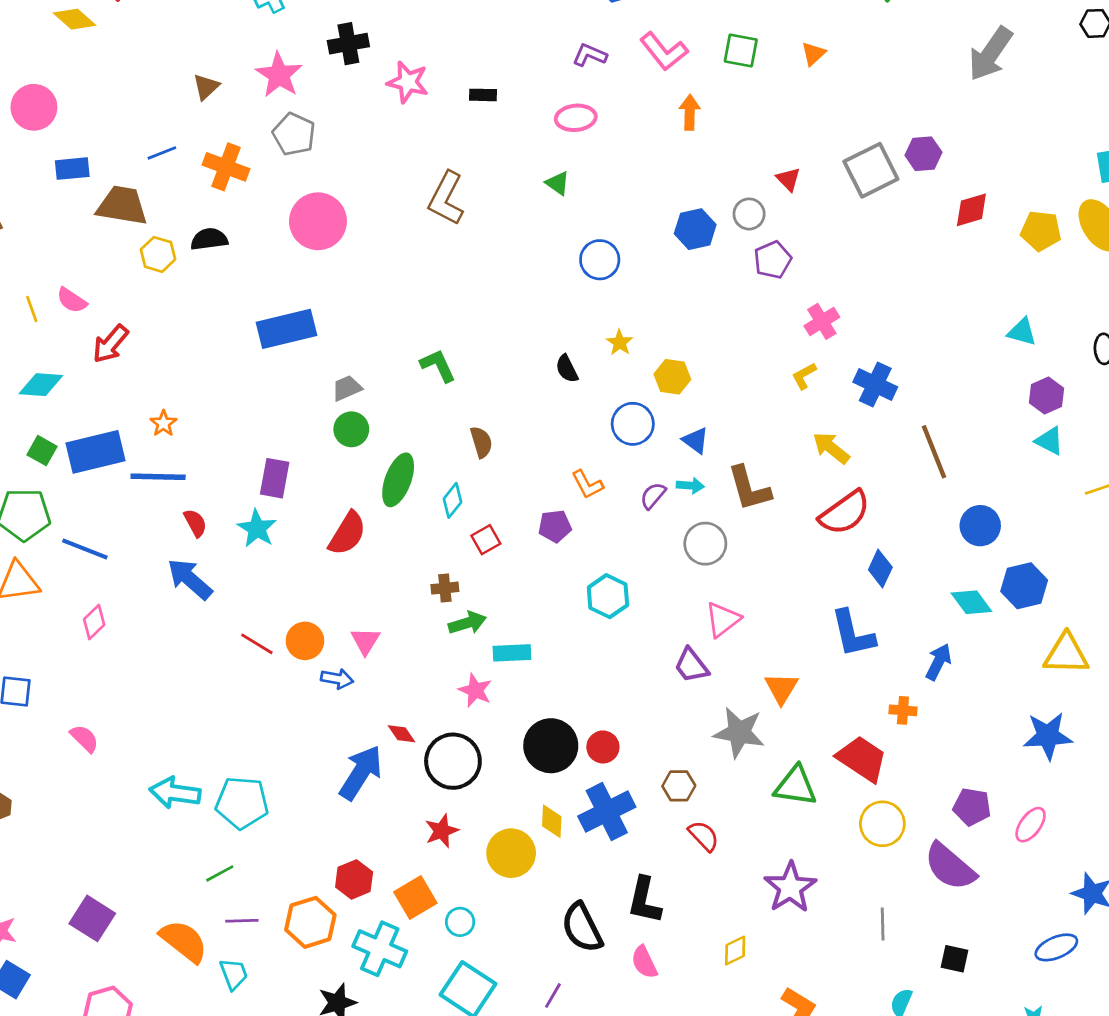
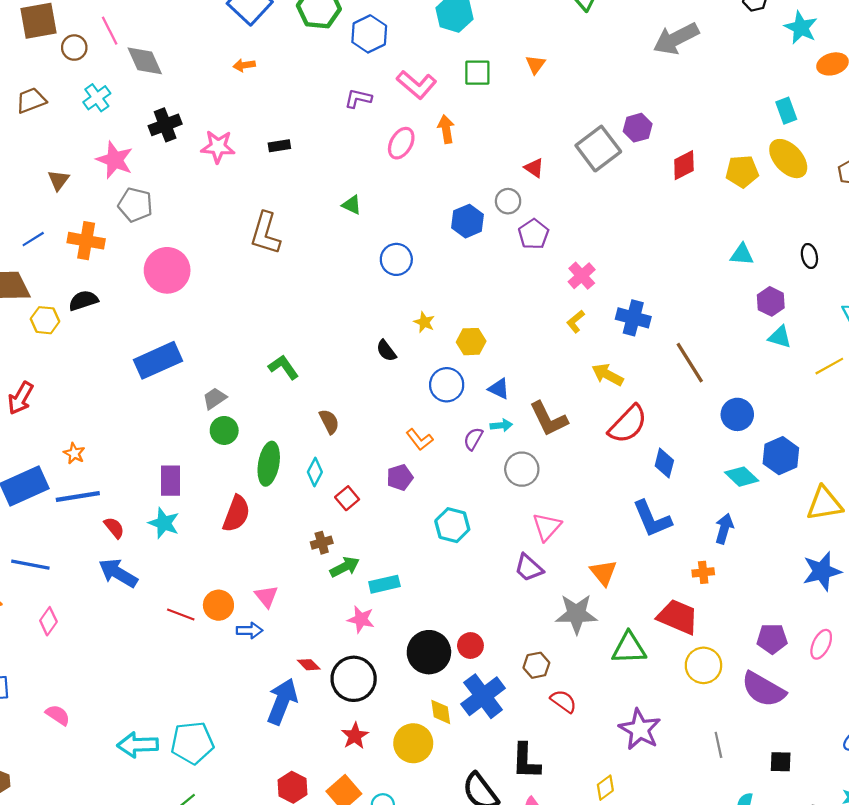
gray arrow: (990, 54) -> (676, 39), turned 39
pink ellipse: (576, 118) -> (401, 143), moved, turned -44

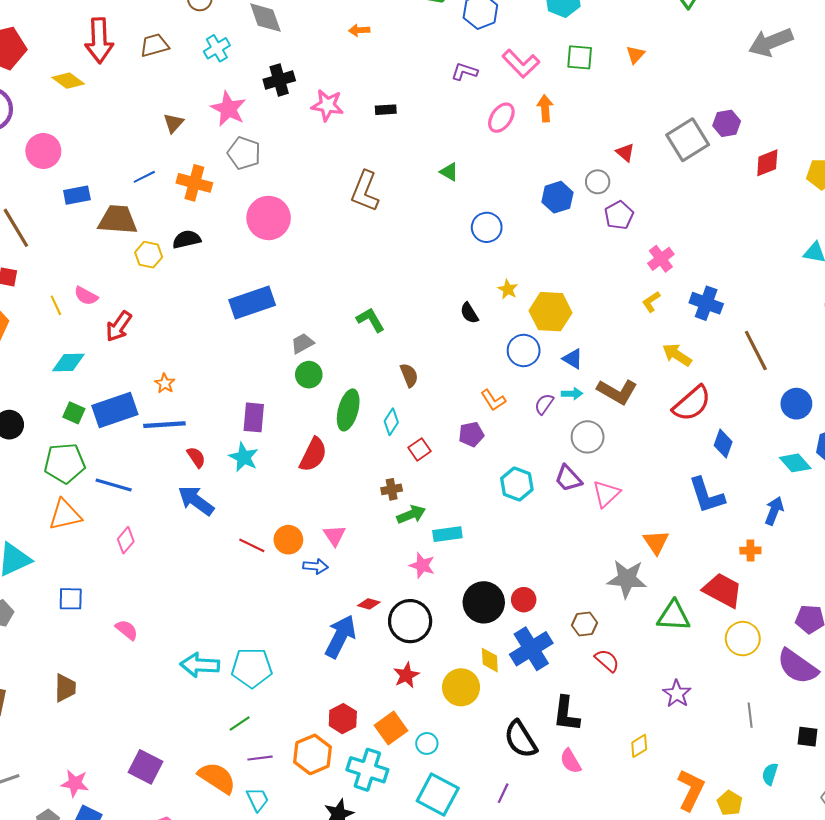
yellow hexagon: (471, 342) -> (550, 312), size x1.5
brown L-shape: (549, 419) -> (617, 392), turned -39
purple trapezoid: (529, 568) -> (568, 478), moved
red diamond: (309, 665) -> (369, 604), turned -35
purple star: (640, 729) -> (677, 694), size x0.7

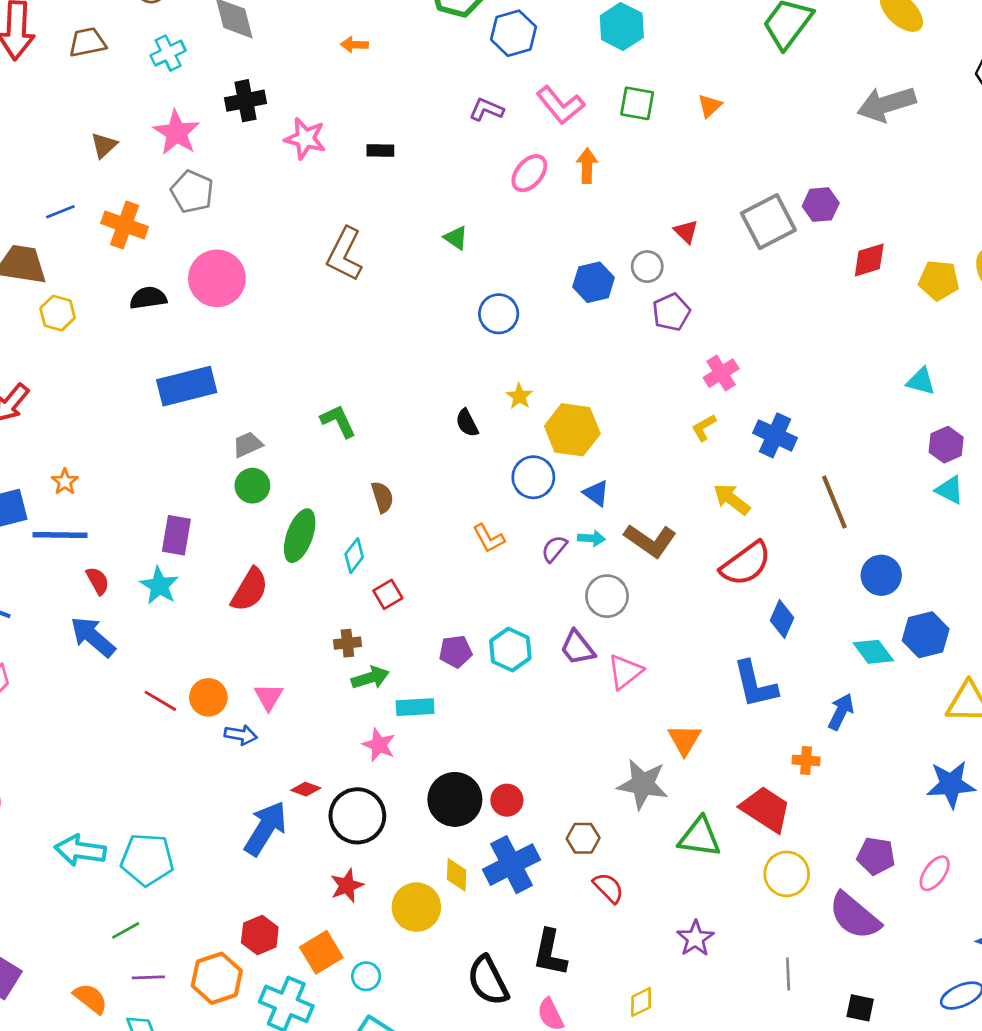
black semicircle: (187, 239) -> (148, 298), moved
purple pentagon: (471, 434) -> (456, 651), moved
orange semicircle: (217, 778) -> (90, 998), size x0.7

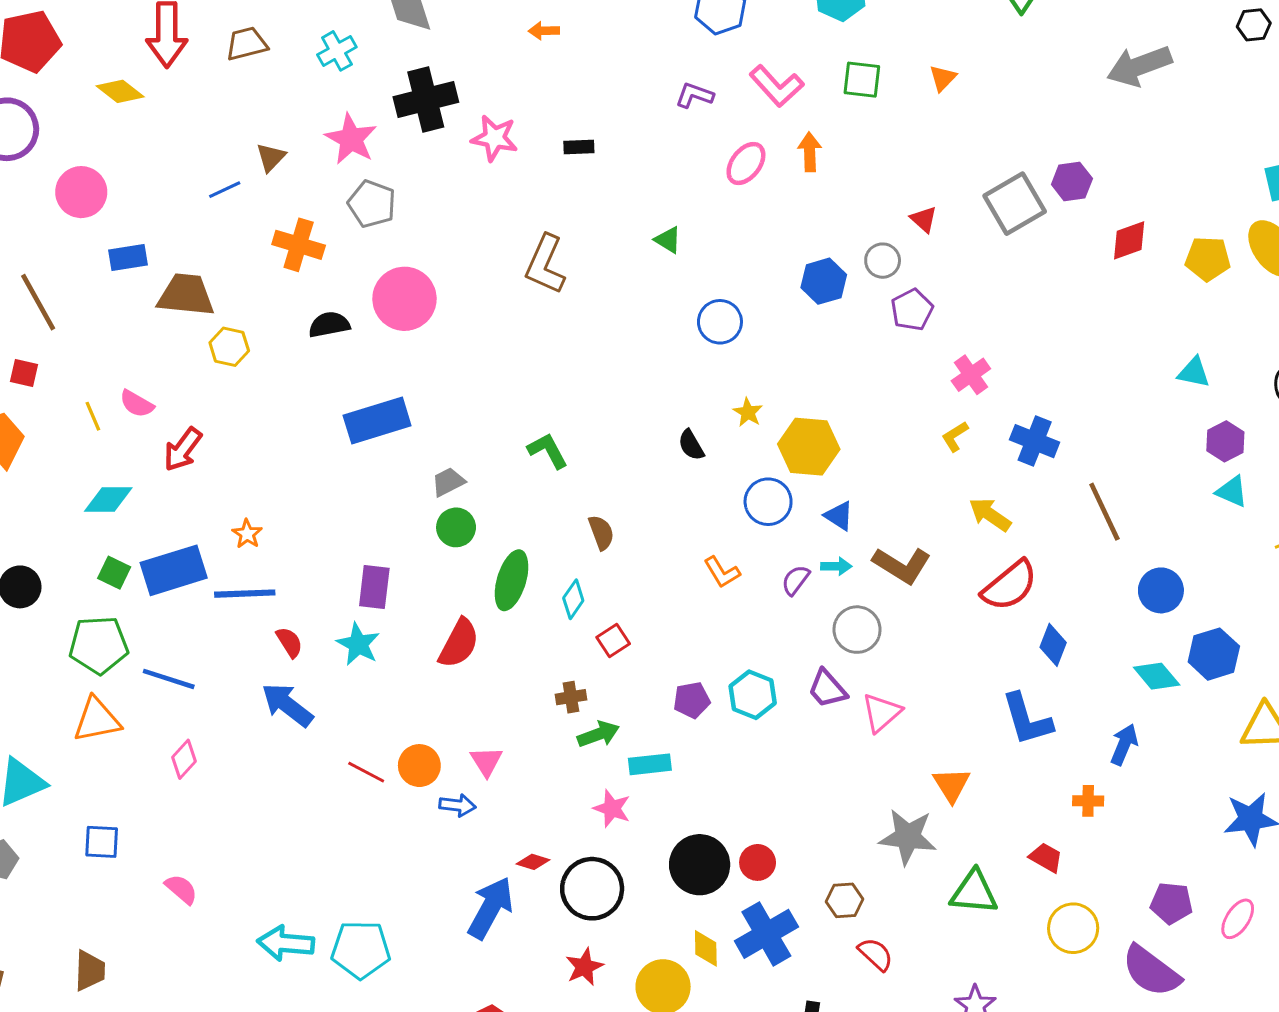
black cross: (245, 101) -> (426, 99), size x1.4
blue line: (60, 212) -> (225, 190), moved
red trapezoid: (766, 809) -> (1046, 858), size x0.6

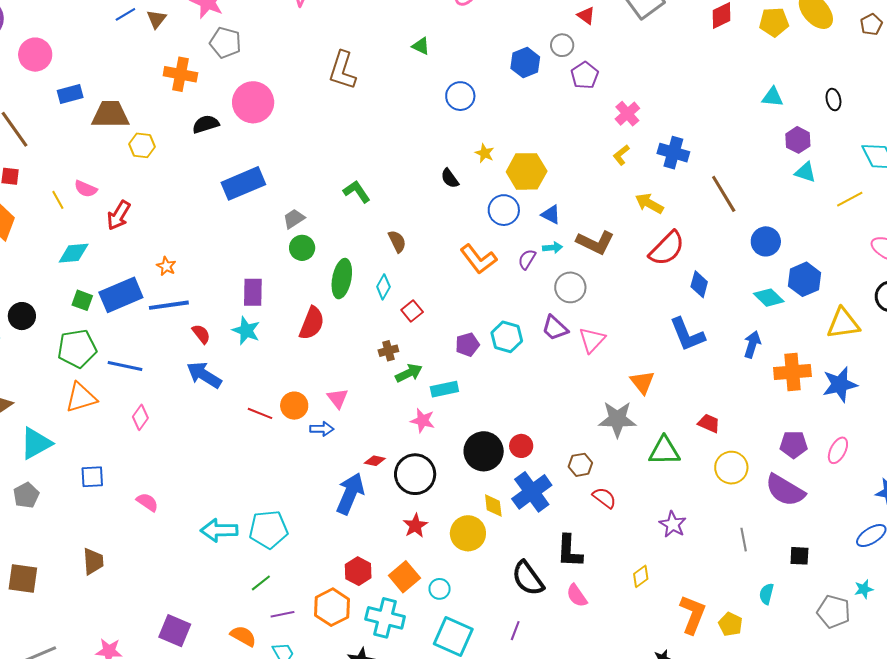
blue line: (225, 190) -> (125, 14), moved
orange L-shape: (722, 572) -> (478, 259), size x1.5
orange cross: (1088, 801) -> (792, 372), moved, size x1.8

